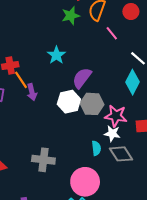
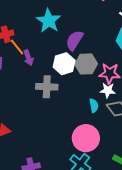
cyan star: (56, 55) -> (49, 21), size x1.4
gray cross: (43, 160) -> (47, 87), moved

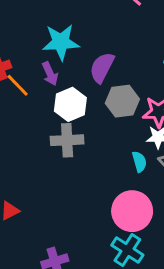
cyan star: (49, 21) -> (61, 42), turned -30
purple arrow: (28, 58) -> (50, 74), moved
white hexagon: (64, 64) -> (70, 104), moved

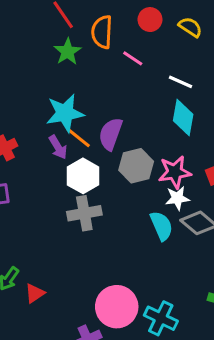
orange line: (18, 85) -> (78, 138), moved
cyan semicircle: (139, 162) -> (161, 226), size x1.4
pink circle: (132, 211) -> (117, 307), moved

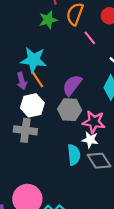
purple semicircle: (111, 134) -> (72, 85), moved

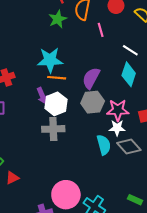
pink line: (90, 38) -> (101, 30), turned 32
orange line: (37, 79) -> (57, 78), turned -42
purple arrow: (22, 81) -> (42, 96), moved

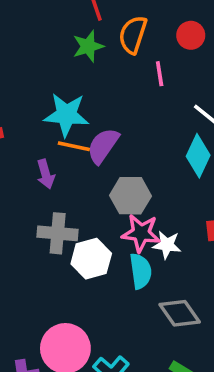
purple semicircle: (91, 78) -> (103, 146), moved
white hexagon: (56, 104) -> (91, 259), moved
pink star: (118, 110) -> (141, 233), moved
gray diamond: (129, 146) -> (180, 313), moved

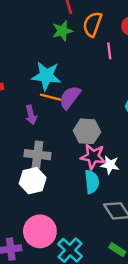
white hexagon: (91, 259) -> (33, 181), moved

